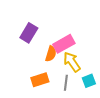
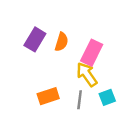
pink rectangle: (64, 44) -> (92, 53), moved, turned -35
orange semicircle: (51, 54) -> (61, 42), moved

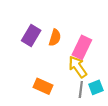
orange rectangle: (48, 96) -> (43, 86), turned 42
gray line: (80, 100) -> (81, 90), moved

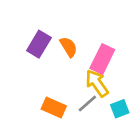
orange semicircle: (55, 38) -> (69, 47), turned -49
gray line: (81, 90) -> (87, 103), moved, turned 42

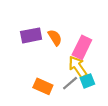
purple rectangle: (39, 44) -> (31, 35), turned 48
cyan square: (120, 109) -> (87, 81), moved

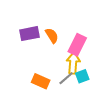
yellow arrow: (78, 67) -> (73, 63), turned 40

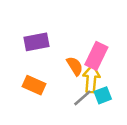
orange semicircle: (52, 36) -> (75, 66), moved
orange rectangle: (41, 81) -> (34, 85), moved

